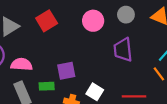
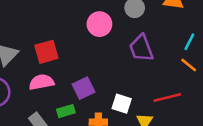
red square: (47, 21) -> (46, 52), moved, turned 30
pink semicircle: (22, 64) -> (41, 82), moved

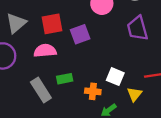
purple square: (83, 88) -> (80, 34), moved

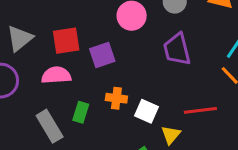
green rectangle: (65, 79) -> (81, 112), turned -63
orange cross: (93, 91) -> (116, 98), moved

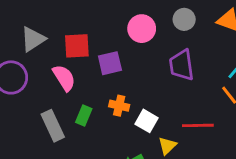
pink semicircle: (56, 75) -> (64, 78), turned 56

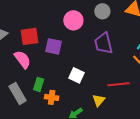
purple square: (110, 63) -> (53, 46), turned 30
orange cross: (119, 106) -> (52, 97), moved
white square: (147, 121) -> (77, 75), moved

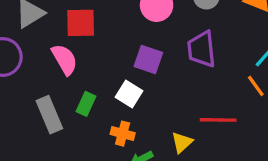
purple square: (53, 46) -> (148, 60), moved
white square: (77, 75) -> (129, 94), moved
orange cross: (52, 97) -> (123, 134), moved

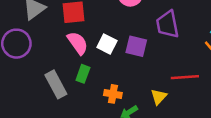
pink semicircle: (65, 59) -> (78, 43), moved
purple square: (148, 60) -> (136, 46), moved
white square: (129, 94) -> (107, 44), moved

